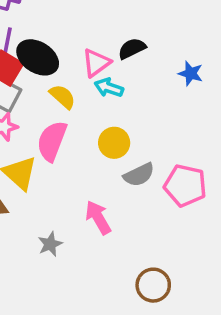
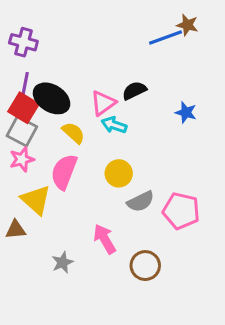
brown circle: (153, 285) -> (145, 266), moved

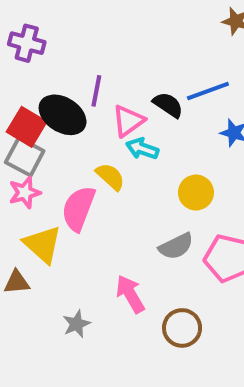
blue line: (166, 37) -> (208, 91), moved
purple line: (25, 84) -> (96, 91), moved
black semicircle: (134, 91) -> (168, 105), turned 60
yellow semicircle: (73, 133) -> (110, 177), moved
yellow circle: (119, 173) -> (196, 193), moved

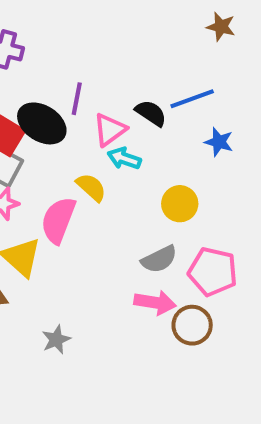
pink arrow: (130, 294) -> (155, 303), moved, turned 129
brown circle: (182, 328) -> (192, 325), moved

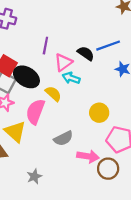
black ellipse: (42, 123) -> (26, 77), moved
yellow circle: (180, 204) -> (99, 113), moved
gray semicircle: (159, 259) -> (63, 138), moved

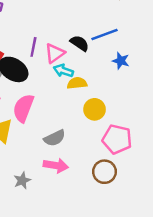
purple line: (45, 46) -> (33, 47), moved
yellow semicircle: (53, 94) -> (77, 83), moved, turned -48
pink arrow: (88, 156) -> (56, 165), moved

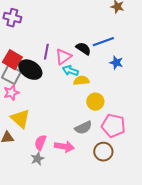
pink semicircle: (23, 108) -> (40, 143), moved, size x0.7
gray semicircle: (55, 138) -> (83, 128), moved

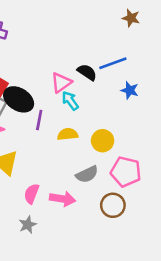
purple line: (46, 52) -> (39, 120), moved
cyan arrow: (70, 71) -> (70, 101), turned 35
yellow semicircle: (81, 81) -> (68, 134), moved
gray star: (37, 159) -> (28, 225), moved

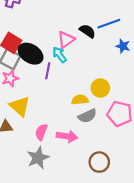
cyan arrow: (70, 101) -> (60, 55), moved
yellow semicircle: (68, 134) -> (80, 100), moved
brown circle: (113, 205) -> (99, 162), moved
gray star: (28, 225) -> (38, 158), size x1.5

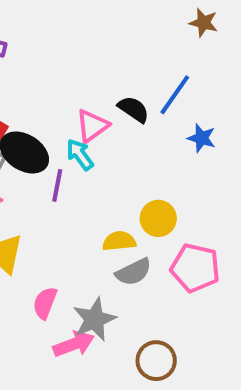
blue line: (109, 24) -> (175, 95), turned -35
pink arrow: (67, 136) -> (74, 344), moved, turned -30
gray star: (38, 158) -> (94, 319), moved

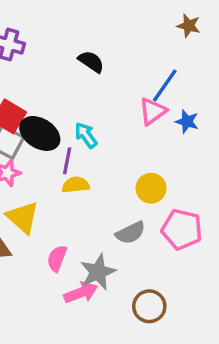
black semicircle: (134, 109) -> (91, 62), moved
pink triangle: (92, 126) -> (153, 111), moved
yellow semicircle: (119, 241) -> (76, 185), moved

